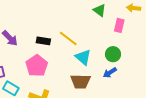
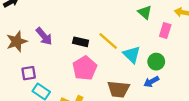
cyan triangle: (83, 57) -> (132, 55), moved
pink pentagon: (37, 66) -> (85, 68), moved

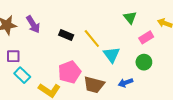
pink rectangle: (165, 30) -> (146, 37), turned 32
green circle: (156, 62) -> (144, 62), moved
pink pentagon: (85, 68) -> (70, 72), moved

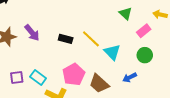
purple square: (13, 56) -> (17, 77), moved
cyan rectangle: (22, 75) -> (38, 77), moved
brown trapezoid: (94, 85) -> (99, 84), turned 35

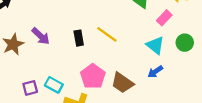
black rectangle: (66, 39) -> (79, 38), turned 72
cyan triangle: (112, 52) -> (155, 45), moved
green circle: (145, 55) -> (185, 43), moved

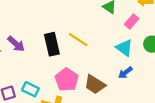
black rectangle: (79, 38) -> (52, 44), size x1.5

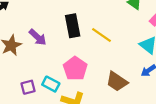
black rectangle: (52, 44) -> (73, 26), moved
pink pentagon: (67, 80) -> (75, 68), moved

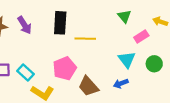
yellow line: (101, 35) -> (85, 39), turned -48
pink pentagon: (75, 68) -> (65, 68), moved

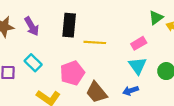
green triangle: (124, 16) -> (156, 18), moved, turned 32
pink rectangle: (141, 37) -> (139, 43), moved
cyan rectangle: (25, 72) -> (33, 63), moved

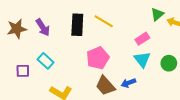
yellow line: (95, 42) -> (104, 21), moved, turned 30
pink pentagon: (72, 73) -> (98, 58), moved
blue arrow: (131, 91) -> (128, 83), moved

